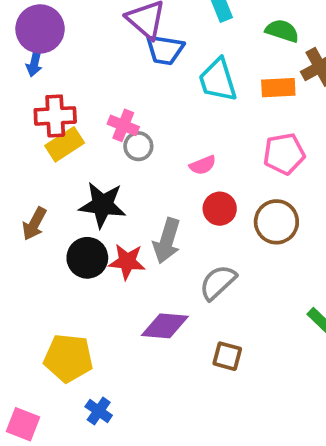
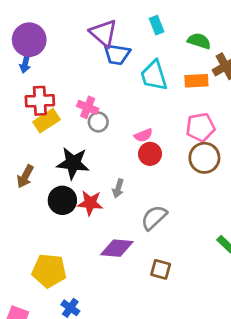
red circle: (220, 209) -> (150, 154), moved
brown circle: (276, 222) -> (204, 158), moved
gray arrow: (167, 241) -> (118, 188), size x0.6

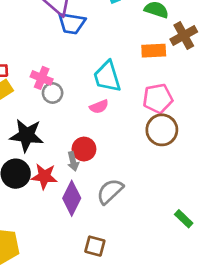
cyan trapezoid: (154, 76) -> (107, 77), moved
red circle: (150, 154) -> (84, 149), moved
gray arrow: (118, 188) -> (73, 161), turned -30
purple diamond: (117, 248) -> (72, 198), moved, turned -68
brown square: (161, 269) -> (95, 246), moved

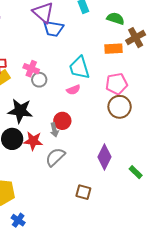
gray semicircle: (110, 191) -> (55, 157), moved
purple diamond: (72, 198) -> (104, 157), moved
brown square: (95, 246) -> (83, 192), moved

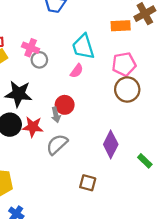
pink semicircle: (73, 90) -> (77, 71), turned -32

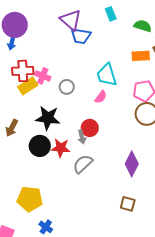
pink cross: (31, 48) -> (43, 76), moved
brown square: (88, 183) -> (128, 204), moved

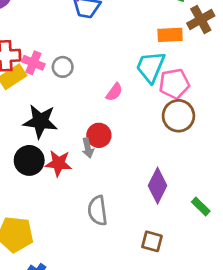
cyan trapezoid: (107, 75) -> (151, 67), moved, turned 40
gray circle: (67, 87) -> (63, 67), moved
gray semicircle: (83, 164) -> (98, 211), moved, turned -55

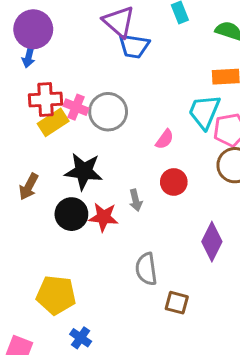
gray circle: (63, 67) -> (108, 112), size x1.6
red circle: (99, 135) -> (174, 182), moved
brown square: (152, 241) -> (177, 303), moved

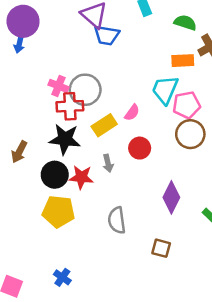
red cross: (45, 100) -> (70, 106), moved
yellow rectangle: (53, 122) -> (104, 125), moved
yellow pentagon: (56, 295) -> (59, 211), moved
brown square: (177, 303) -> (161, 248), moved

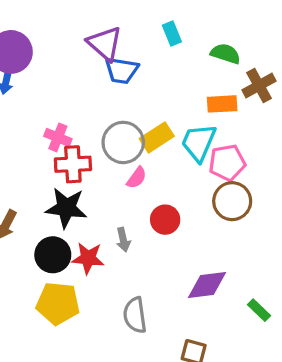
gray circle: (85, 90) -> (123, 142), moved
pink semicircle: (132, 113) -> (137, 178), moved
yellow rectangle: (104, 125) -> (157, 137), moved
purple diamond: (171, 197) -> (207, 285), turned 56

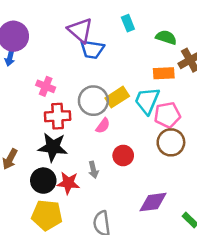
pink cross: (58, 137) -> (46, 86), moved

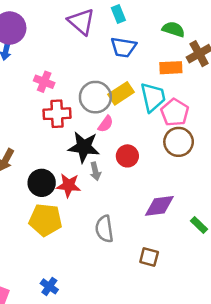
cyan rectangle: (128, 23) -> (118, 14), moved
blue trapezoid: (92, 49) -> (124, 47), moved
cyan trapezoid: (147, 101) -> (153, 97), turned 144
pink pentagon: (167, 115) -> (175, 112), turned -30
black star: (53, 147) -> (84, 147), moved

